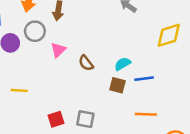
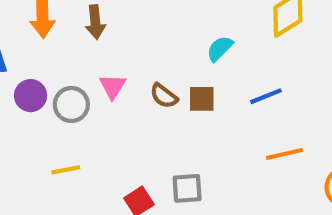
gray circle: (35, 31) -> (71, 104), moved
cyan semicircle: (123, 64) -> (220, 49), moved
brown square: (118, 85) -> (202, 99), moved

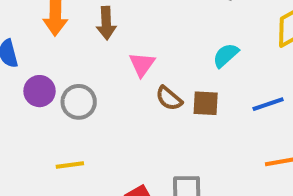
pink triangle: (113, 86) -> (142, 64), moved

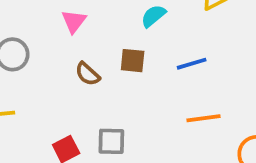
brown semicircle: (169, 98) -> (87, 74), moved

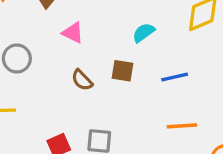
pink triangle: (74, 21) -> (73, 33), turned -45

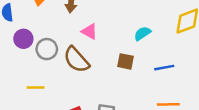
brown semicircle: (82, 80) -> (76, 60), moved, size x1.6

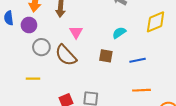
pink triangle: (89, 31) -> (76, 32), turned 32
purple circle: (23, 39) -> (29, 25), moved

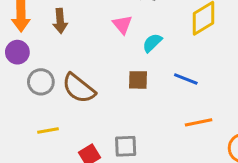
pink triangle: (76, 32) -> (122, 25), moved
blue line: (138, 60) -> (186, 79), turned 42
yellow line: (33, 79) -> (48, 130), moved

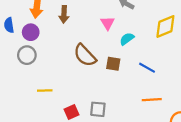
gray circle: (41, 82) -> (27, 55), moved
brown semicircle: (79, 88) -> (85, 55), moved

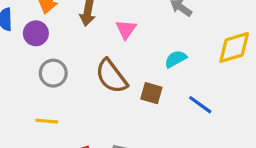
pink triangle: (108, 23) -> (126, 29), moved
gray circle: (27, 55) -> (53, 73), moved

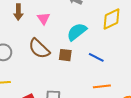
cyan semicircle: (176, 59) -> (77, 32), size x1.5

